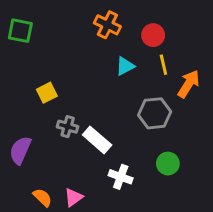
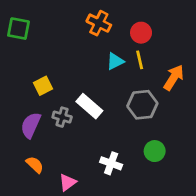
yellow line: (163, 65) -> (140, 60), moved
white rectangle: (97, 140) -> (89, 106), moved
purple semicircle: (20, 150) -> (31, 125), moved
orange semicircle: (42, 197) -> (35, 165), moved

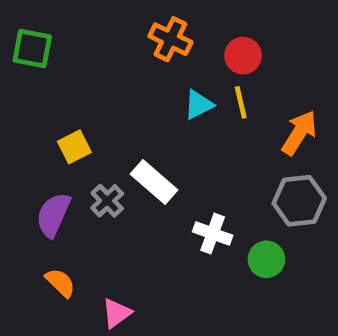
gray hexagon: (142, 105) -> (299, 201), moved
gray cross: (62, 117) -> (107, 201), turned 30
white cross: (111, 163) -> (213, 234), moved

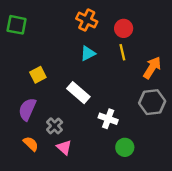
cyan triangle: (199, 105) -> (88, 53), moved
gray cross: (107, 201) -> (55, 126), moved
green circle: (266, 259) -> (125, 147), moved
pink triangle: (117, 313) -> (64, 147), moved, turned -42

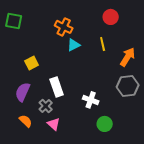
orange cross: (87, 20) -> (64, 27), moved
red circle: (124, 28) -> (111, 17), moved
white rectangle: (78, 93) -> (57, 87), moved, turned 30

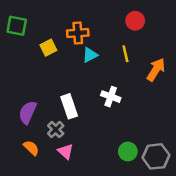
orange cross: (64, 27) -> (78, 33), turned -30
yellow square: (32, 63) -> (48, 48), moved
gray hexagon: (128, 86) -> (156, 156), moved
white cross: (91, 100) -> (111, 97), moved

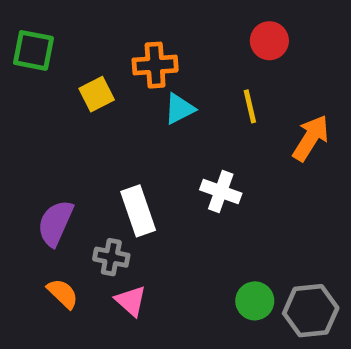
gray cross: (56, 130) -> (111, 257), turned -35

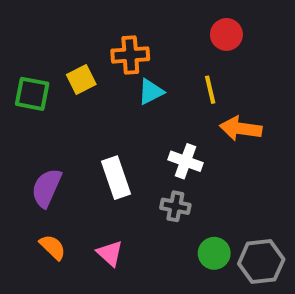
green square: (34, 50) -> (32, 94), moved
orange arrow: (311, 138) -> (241, 129), moved, turned -114
gray cross: (111, 257) -> (175, 206), moved

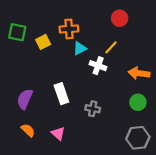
yellow line: (210, 90) -> (111, 47), turned 56
green square: (32, 94) -> (17, 32), moved
orange arrow: (241, 129) -> (139, 73), moved
white cross: (186, 161) -> (98, 66), moved
green circle: (214, 253) -> (138, 102), moved

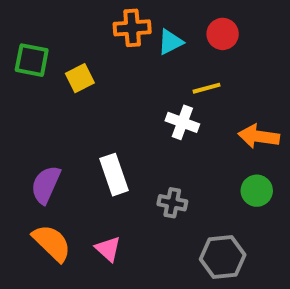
orange cross: (69, 29) -> (132, 28), moved
yellow line: (111, 47) -> (206, 88), turned 32
cyan triangle: (80, 48) -> (170, 42), moved
orange semicircle: (28, 130) -> (52, 243), size x1.5
gray hexagon: (138, 138) -> (223, 257), moved

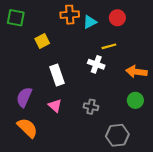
green square: (32, 60) -> (16, 18), moved
white rectangle: (114, 175) -> (57, 75), moved
pink triangle: (108, 249) -> (55, 106), moved

